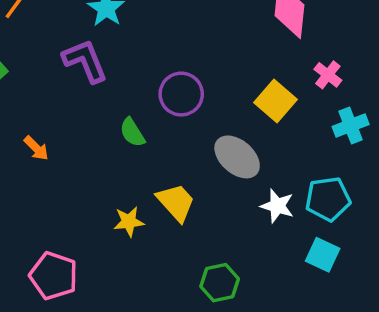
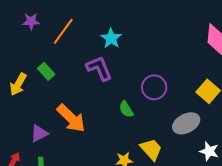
orange arrow: (36, 148) -> (71, 118), size x2.0
gray ellipse: (237, 157) -> (186, 123), turned -68

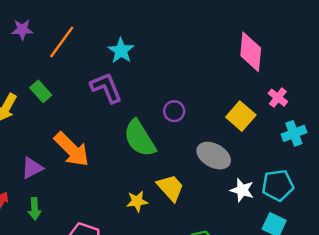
purple circle: (154, 87) -> (174, 111), size x0.7
green semicircle: (126, 109) -> (140, 138), size x1.8
gray ellipse: (186, 123) -> (214, 156), turned 56

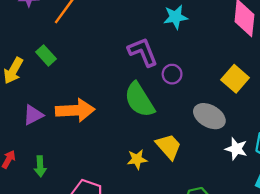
cyan star: (121, 51) -> (176, 17), moved, turned 30
purple L-shape: (106, 88) -> (143, 52), moved
orange arrow: (72, 149) -> (75, 110), turned -48
purple triangle: (32, 168) -> (33, 115), moved

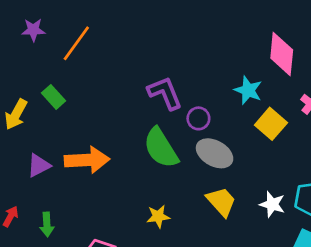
cyan star: (176, 17) -> (248, 90), moved, turned 30
gray ellipse: (209, 116) -> (215, 153), moved
yellow trapezoid: (169, 146) -> (221, 202), moved

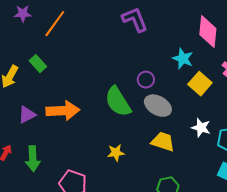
purple L-shape: (165, 93) -> (135, 20), moved
yellow trapezoid: (221, 202) -> (163, 142), turned -30
white star: (272, 204) -> (201, 128), moved
green arrow: (47, 224) -> (33, 159), size x1.4

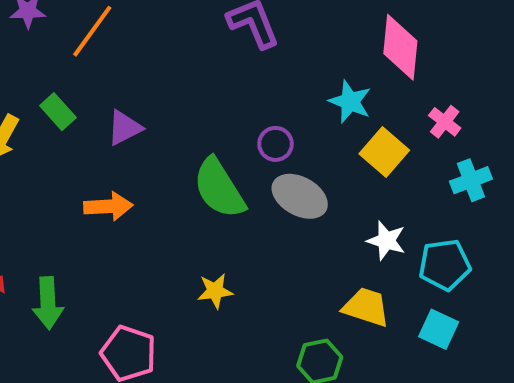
orange arrow: (63, 111) -> (108, 206), size x0.7
purple triangle: (27, 115) -> (124, 128), moved
yellow trapezoid: (163, 142) -> (366, 307), moved

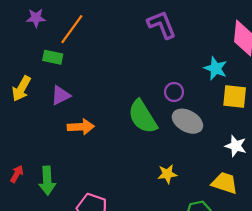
green rectangle: (58, 112) -> (53, 57), moved, turned -36
purple triangle: (124, 128) -> (61, 95), moved
yellow square: (384, 152) -> (235, 96), turned -35
yellow star: (215, 291) -> (167, 174), moved

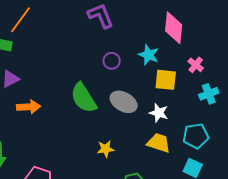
purple circle: (174, 92) -> (112, 61), moved
white star: (236, 146) -> (159, 113), moved
yellow trapezoid: (225, 183) -> (159, 143), moved

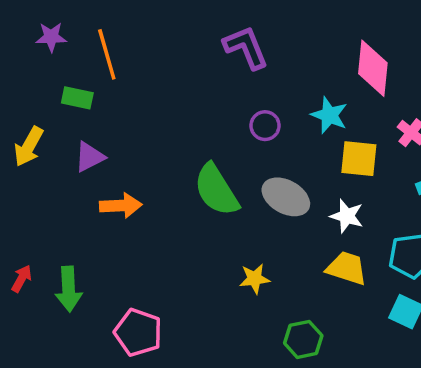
orange line: (20, 20) -> (107, 54), turned -52

